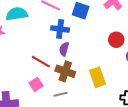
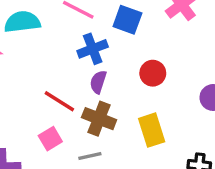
blue cross: (60, 29) -> (93, 49), turned -30
red circle: (116, 40) -> (153, 73), moved

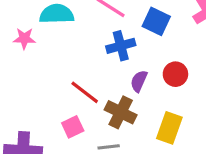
purple semicircle: (98, 82) -> (139, 81), moved
yellow rectangle: (152, 130) -> (169, 128), turned 32

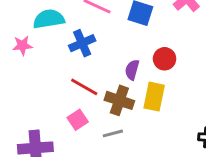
blue cross: (121, 46) -> (82, 43), moved
yellow rectangle: (169, 128) -> (154, 97), moved

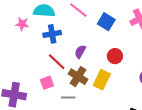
blue cross: (82, 43) -> (52, 34), moved
purple semicircle: (132, 70) -> (80, 52), moved

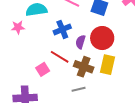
blue cross: (52, 34) -> (62, 29), moved
red circle: (115, 56) -> (102, 38), moved, size x1.5
pink square: (47, 83) -> (43, 69), moved

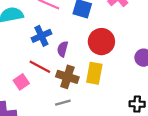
red circle: (102, 38) -> (101, 42), moved

